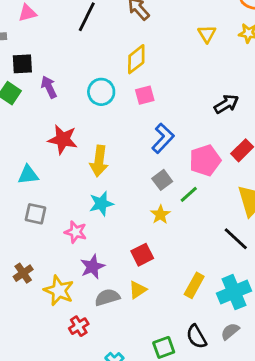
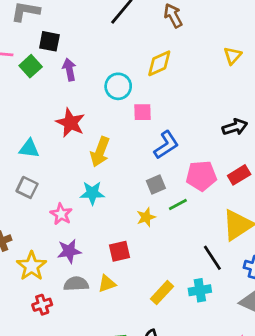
pink square: (145, 95) -> (142, 112), moved
cyan cross: (234, 292) -> (200, 290), moved, size x0.7

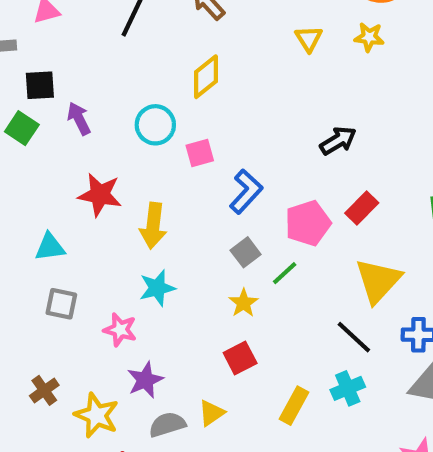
red square: (119, 251) -> (240, 358), moved

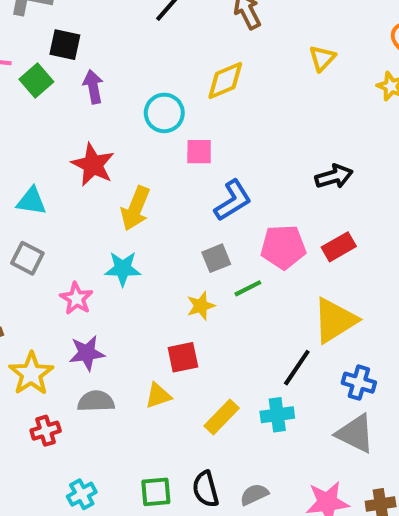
yellow triangle: (309, 39) -> (322, 58), moved
black line: (354, 337) -> (297, 368), turned 66
yellow triangle: (211, 413) -> (158, 396), moved

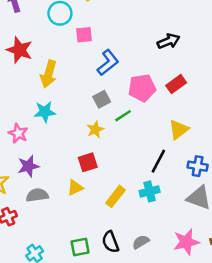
yellow triangle: (335, 320) -> (179, 130), size x0.7

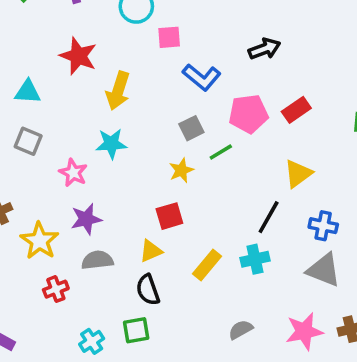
black arrow: (169, 41) -> (264, 49), moved
blue L-shape: (108, 63) -> (202, 77), turned 76
black semicircle: (110, 242) -> (148, 290), moved
green square: (80, 247) -> (136, 330), moved

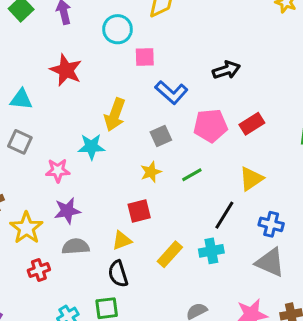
yellow arrow: (118, 91) -> (115, 115), moved
green line: (221, 152) -> (192, 175), moved
pink star: (73, 173) -> (58, 170), turned -30

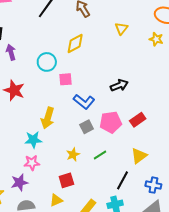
gray square: (161, 136) -> (87, 127), moved
pink star: (58, 170) -> (32, 163), moved

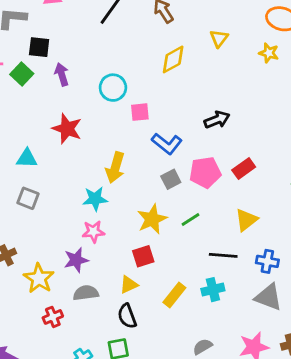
yellow diamond: (75, 44) -> (173, 59), moved
yellow star: (73, 155) -> (152, 219), size x1.5
black line: (122, 180) -> (223, 255), turned 66

